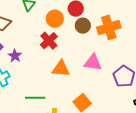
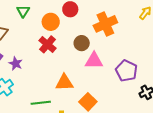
brown circle: (83, 26) -> (82, 43), moved
orange triangle: (61, 69) -> (64, 83), moved

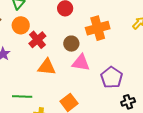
orange circle: (51, 22) -> (21, 25), moved
orange triangle: (64, 83) -> (47, 67), moved

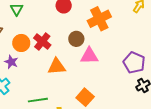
orange circle: (21, 25) -> (21, 43), moved
purple pentagon: (112, 77) -> (134, 63), moved

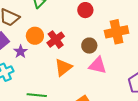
orange triangle: (57, 66) -> (63, 67), turned -48

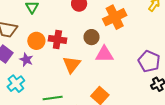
red cross: (56, 40) -> (57, 39), turned -30

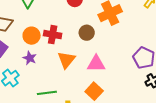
pink triangle: (104, 54) -> (96, 64), moved
purple star: (26, 60) -> (30, 58), moved

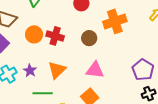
purple star: (30, 58) -> (30, 71), moved
orange triangle: (66, 60) -> (57, 70), moved

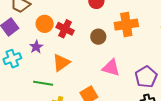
pink triangle: (95, 70) -> (111, 68), moved
purple star: (30, 71) -> (36, 47), moved

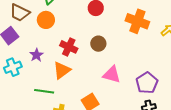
orange circle: (45, 24) -> (46, 20), moved
orange cross: (126, 25) -> (137, 21), moved, turned 30
red cross: (65, 29) -> (69, 47), moved

